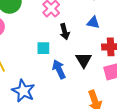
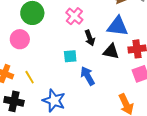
blue triangle: (93, 23) -> (118, 26), size x1.6
black triangle: (84, 60) -> (111, 51), moved, turned -42

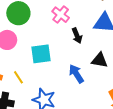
black triangle: (111, 51) -> (100, 60), moved
cyan square: (70, 56) -> (41, 54), moved, size x1.5

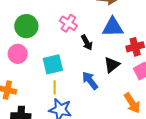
black triangle: (100, 60) -> (112, 65), turned -42
yellow line: (18, 77) -> (55, 87), moved, turned 40

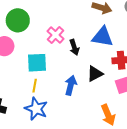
pink cross: (68, 23) -> (55, 35), moved
blue arrow: (90, 81) -> (71, 85), turned 42

